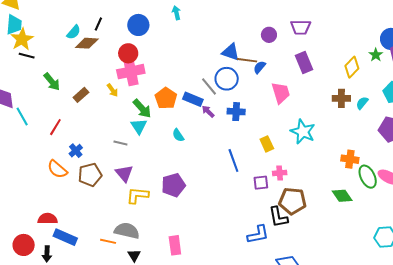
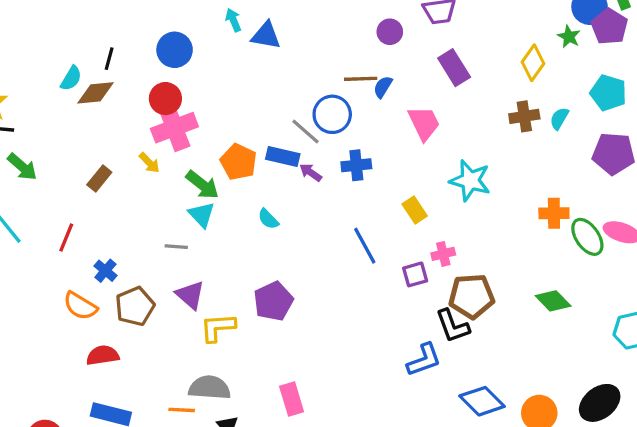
blue triangle: (231, 52) -> (266, 36), moved
green arrow: (52, 82) -> (22, 167), moved
green diamond: (342, 196) -> (553, 301), moved
red semicircle: (48, 219) -> (103, 355), moved

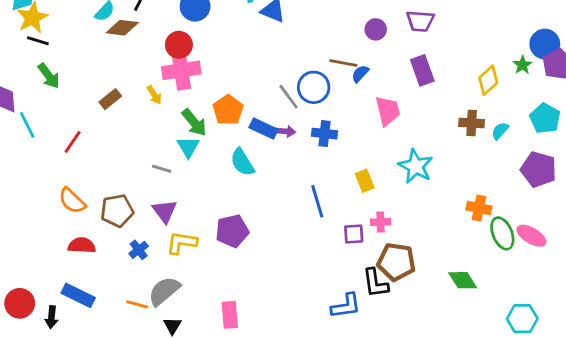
blue rectangle: (283, 157) -> (263, 129), moved
purple arrow: (311, 172) -> (286, 131), turned 138
cyan semicircle: (268, 219) -> (242, 162), size x1.5
blue cross: (105, 271) -> (139, 250), moved
gray semicircle: (210, 388) -> (164, 291), turned -56

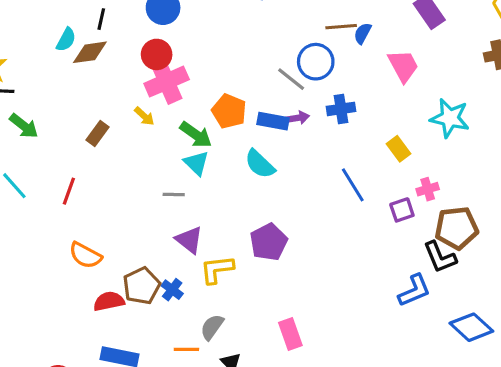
brown pentagon: (117, 211) -> (142, 286), moved
gray semicircle: (164, 291) -> (212, 327), size x0.7

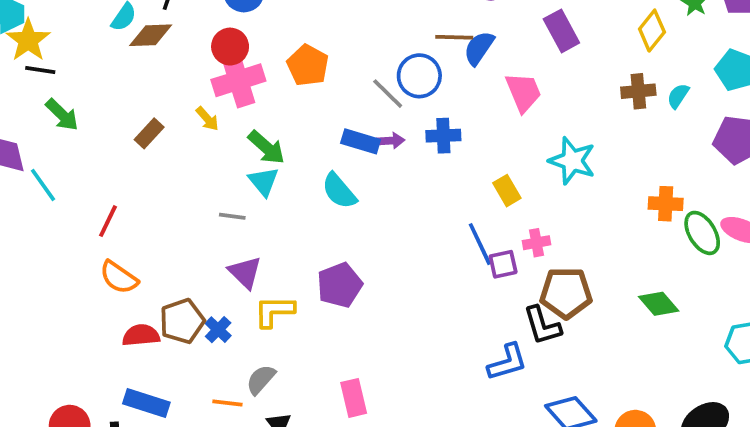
blue semicircle: (363, 33) -> (479, 48), size x1.4
orange pentagon: (229, 111) -> (308, 65), moved
blue line: (353, 185) -> (480, 244), moved
red line: (69, 191) -> (108, 221), moved

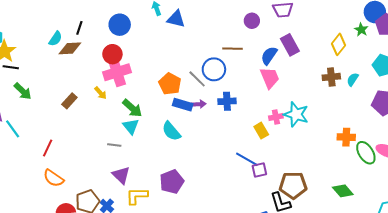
blue semicircle: (479, 48) -> (269, 56), moved
orange pentagon: (308, 65) -> (170, 84), moved
pink cross: (536, 243) -> (276, 117), moved
blue line: (480, 244) -> (247, 159), turned -35

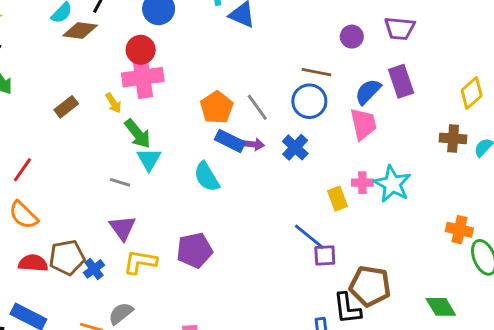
blue circle: (214, 69) -> (309, 101), moved
blue cross: (227, 101) -> (295, 147), turned 36
green arrow: (132, 108) -> (138, 134), moved

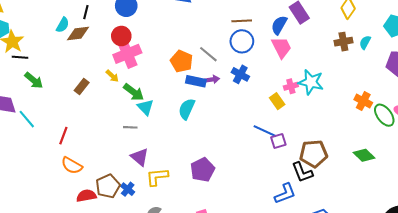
cyan semicircle: (207, 177) -> (187, 109), turned 70
orange cross: (459, 230) -> (363, 101), turned 30
purple pentagon: (195, 250) -> (202, 170), moved

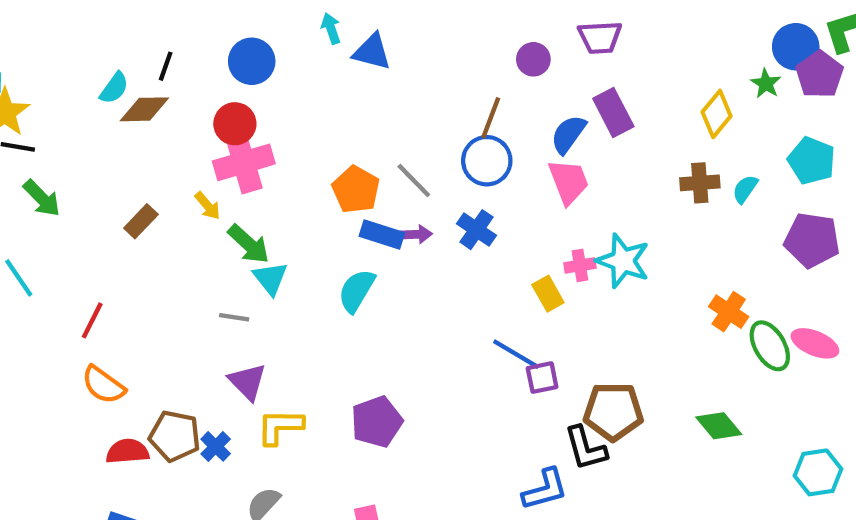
brown line: (242, 21) -> (491, 118), turned -72
brown pentagon: (108, 186) -> (175, 436), turned 30

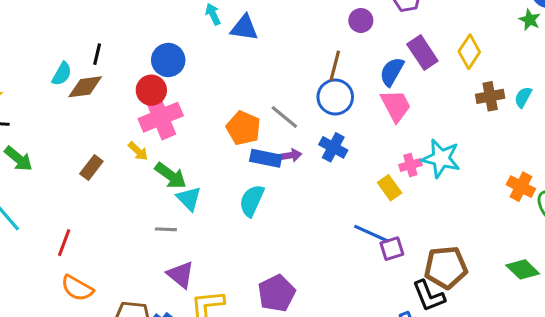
blue circle: (252, 61) -> (168, 60), moved
yellow diamond: (717, 114) -> (469, 52), moved

